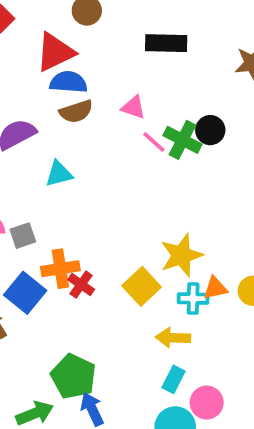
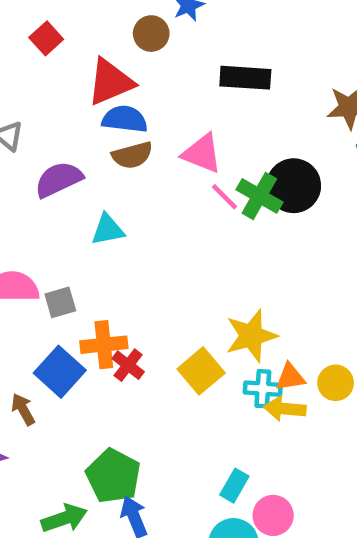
pink triangle: (134, 107) -> (202, 153), size x1.4
black circle: (210, 130) -> (294, 186), size x1.5
yellow arrow: (173, 338) -> (285, 409), moved

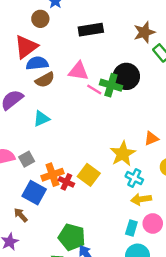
yellow square: (201, 371) -> (89, 175), moved
orange triangle: (290, 377) -> (151, 139), moved
cyan cross: (263, 389) -> (134, 178), turned 36
yellow arrow: (285, 409) -> (141, 199), moved
pink circle: (273, 515) -> (153, 223), moved

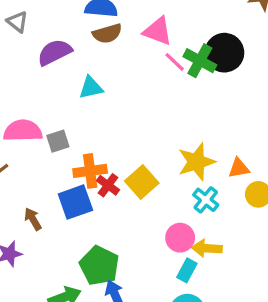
orange triangle: (151, 139) -> (239, 168), moved
blue square: (34, 193) -> (75, 202), moved, turned 30
yellow arrow: (141, 199) -> (207, 248), moved
pink circle: (153, 223) -> (180, 238), moved

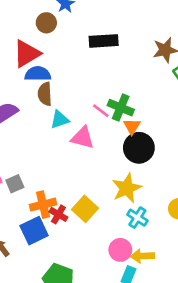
pink triangle: (158, 31) -> (83, 138), moved
brown semicircle: (107, 34) -> (45, 94), turned 110
black circle: (224, 53) -> (139, 148), moved
cyan triangle: (91, 88) -> (60, 120), moved
orange triangle: (239, 168) -> (132, 126), moved, turned -42

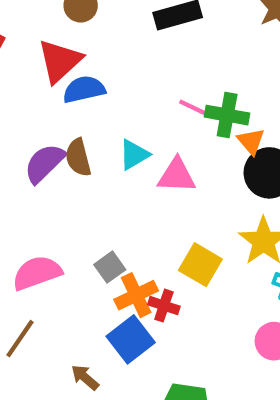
brown semicircle: (45, 94) -> (78, 158), moved
pink line: (101, 111) -> (193, 108), moved
gray square: (15, 184) -> (110, 267), moved
yellow square: (85, 209) -> (200, 265), moved

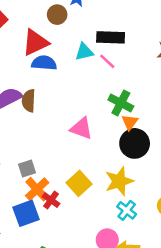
pink line: (193, 108) -> (107, 61), moved
cyan triangle: (134, 155) -> (84, 52), moved
orange cross: (136, 295) -> (37, 189), turned -35

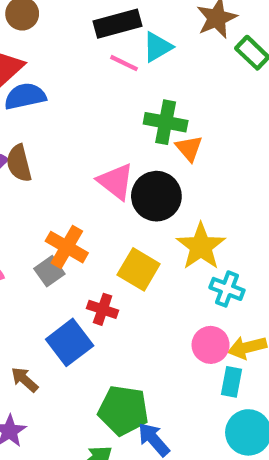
cyan triangle: (84, 52) -> (158, 47), moved
pink triangle: (81, 128) -> (116, 182), turned 35
black circle: (135, 143) -> (156, 196), moved
orange cross: (37, 189) -> (67, 247), moved

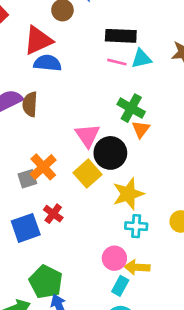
pink line: (124, 63) -> (117, 62), turned -30
yellow square: (139, 269) -> (87, 174), moved
cyan cross: (227, 289) -> (136, 226), turned -35

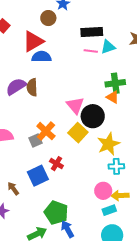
green cross: (131, 108) -> (115, 83), moved, turned -30
orange triangle: (141, 129) -> (113, 97), turned -32
cyan rectangle: (120, 286) -> (109, 210), turned 48

